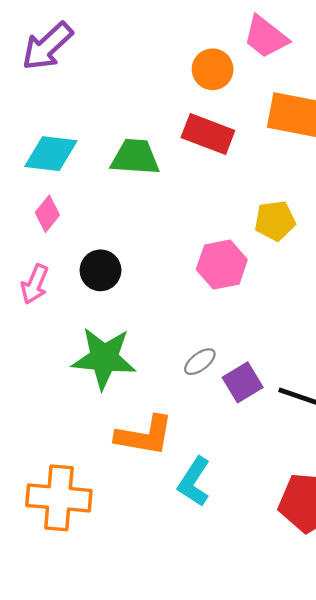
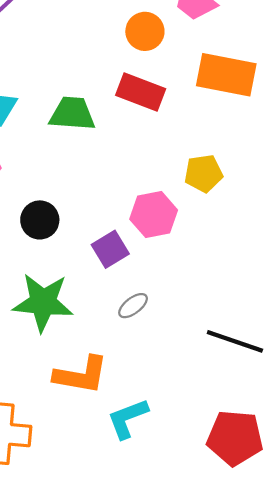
purple square: (243, 382) -> (110, 249), moved
cyan L-shape: (194, 482) -> (128, 418), turned 36

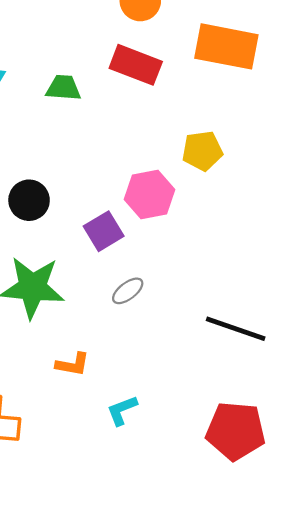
green trapezoid: (72, 114) -> (63, 88), size x0.7
orange L-shape: (81, 375) -> (73, 364), size x0.6
cyan L-shape: (128, 418) -> (122, 410), size x0.7

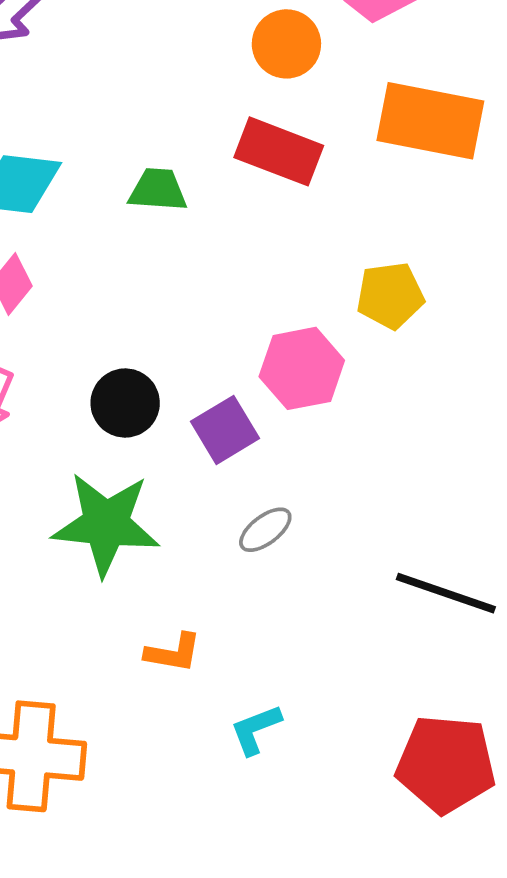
black circle: (29, 200) -> (125, 403), moved

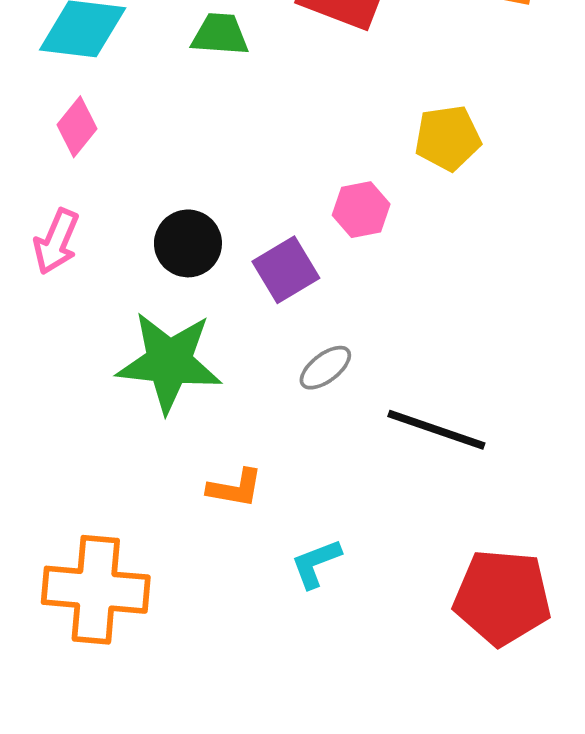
pink hexagon: (302, 368) -> (361, 210), size x0.7
black line: (446, 593) -> (436, 430), moved

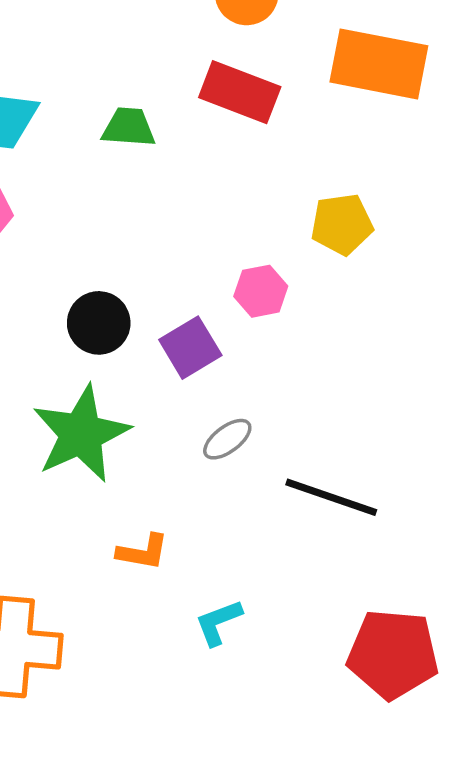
green star: (169, 362) -> (81, 434), turned -30

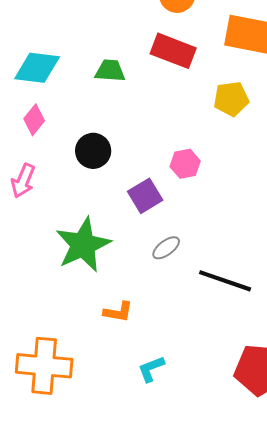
yellow pentagon: (342, 224) -> (231, 99), moved
black circle: (99, 323) -> (93, 151), moved
cyan L-shape: (219, 622) -> (151, 369), moved

